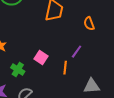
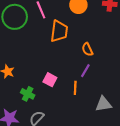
orange semicircle: (89, 24) -> (87, 49), moved

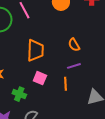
orange trapezoid: (59, 31) -> (35, 50), moved
purple line: (85, 71) -> (74, 66), turned 48

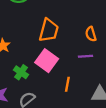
pink square: (40, 78) -> (47, 61), size x1.5
orange line: (66, 84) -> (67, 84), moved

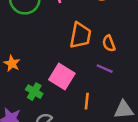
orange trapezoid: (49, 30) -> (80, 35), moved
purple line: (86, 56) -> (105, 69), turned 32

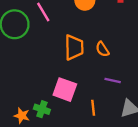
orange star: (12, 63) -> (22, 116), moved
purple line: (105, 69) -> (113, 80), moved

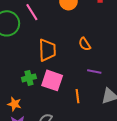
orange trapezoid: (74, 47) -> (47, 50), moved
green cross: (42, 109) -> (29, 78), moved, turned -32

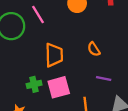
pink square: (52, 80) -> (59, 87), turned -35

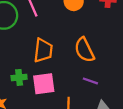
orange semicircle: (94, 49) -> (84, 50), size x1.6

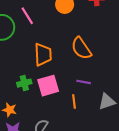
purple line: (90, 81) -> (84, 82), moved

